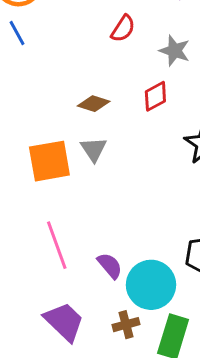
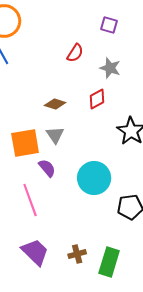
purple semicircle: (110, 266) -> (47, 168), moved
cyan circle: (151, 285) -> (94, 178), moved

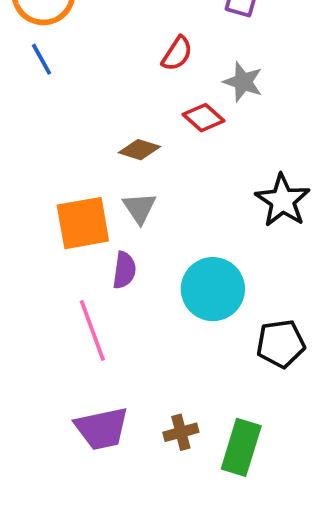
red diamond: (97, 99) -> (203, 118), moved, turned 70
purple semicircle: (47, 168) -> (124, 270), turned 48
purple trapezoid: (35, 252) -> (102, 428), turned 124

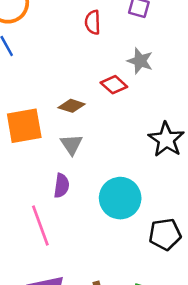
red semicircle: (177, 54) -> (93, 22), moved, turned 145
orange square: (83, 223) -> (24, 126), moved

